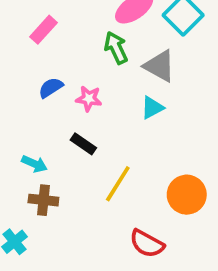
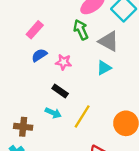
pink rectangle: (43, 30) -> (35, 30), moved
cyan arrow: (34, 164) -> (53, 113), moved
brown cross: (43, 200) -> (23, 127), moved

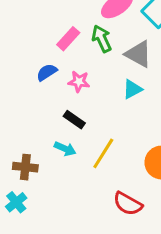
pink rectangle: (35, 30) -> (68, 39), moved

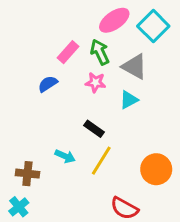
pink star: (79, 81) -> (95, 82), moved
black rectangle: (74, 120) -> (94, 129), moved

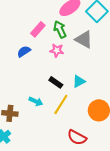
cyan triangle: (129, 100) -> (79, 81), moved

